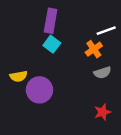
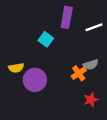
purple rectangle: (51, 21) -> (67, 17), moved
orange cross: (94, 49) -> (79, 73), moved

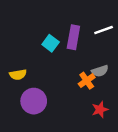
purple rectangle: (67, 17) -> (73, 37), moved
purple circle: (35, 80) -> (34, 101), moved

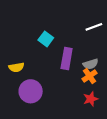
purple rectangle: (73, 37) -> (67, 59), moved
orange cross: (87, 81) -> (89, 76), moved

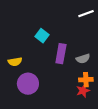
white line: (94, 27) -> (86, 14), moved
orange cross: (89, 76) -> (86, 80), moved, turned 32

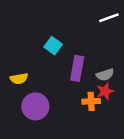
orange cross: (86, 80) -> (91, 101), moved
red star: (83, 91) -> (105, 91), moved

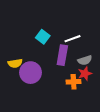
white line: (109, 18) -> (73, 39), moved
purple circle: (35, 106) -> (31, 73), moved

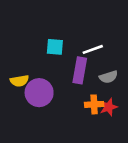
cyan square: (43, 37) -> (55, 47), turned -32
red star: (85, 74) -> (109, 107), moved

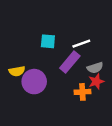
purple rectangle: (80, 70) -> (70, 62), turned 30
red star: (109, 107) -> (96, 82), moved

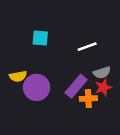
cyan square: (48, 41) -> (40, 38), moved
purple rectangle: (70, 62) -> (76, 86), moved

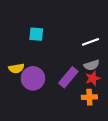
white line: (87, 47) -> (90, 42), moved
orange cross: (88, 99) -> (89, 97), moved

